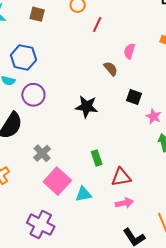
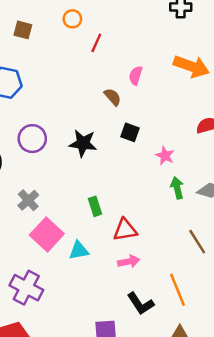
purple circle: (33, 95) -> (32, 139), moved
black square: (134, 97) -> (130, 132), moved

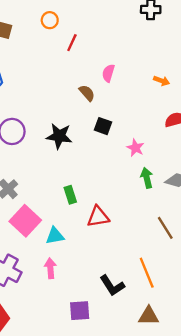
orange arrow: (191, 66) -> (162, 81), moved, size x0.5
pink arrow: (129, 261) -> (50, 268), moved, turned -84

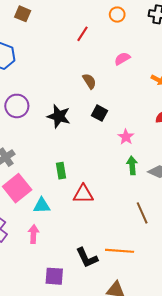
orange circle: (50, 20) -> (117, 15), moved
pink semicircle: (108, 73) -> (122, 59), moved, turned 35
orange line: (147, 273) -> (120, 251), turned -72

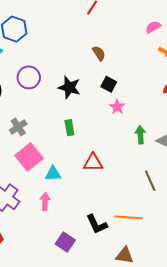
pink semicircle: (122, 59) -> (153, 27), moved
pink star: (126, 137) -> (117, 107), moved
green rectangle: (61, 171) -> (69, 128), moved
purple square: (54, 276) -> (65, 242), turned 30

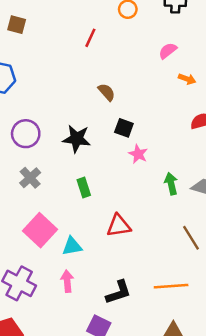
gray cross: (18, 127) -> (30, 178), moved
black L-shape: (97, 224) -> (118, 292), moved, turned -75

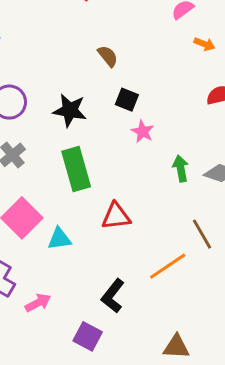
green rectangle: (84, 187) -> (76, 169), size x1.8
pink arrow: (67, 281) -> (38, 303), moved, turned 65
orange line: (171, 286) -> (168, 266), moved, turned -32
black L-shape: (118, 292) -> (113, 296), turned 144

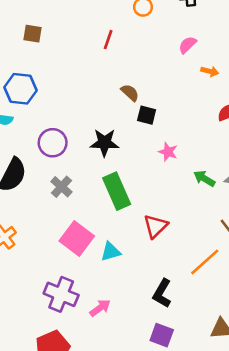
black square: (127, 100) -> (147, 115), moved
green arrow: (181, 168) -> (204, 179), turned -40
red triangle: (116, 216) -> (156, 226), turned -30
purple square: (88, 336) -> (162, 335), moved

